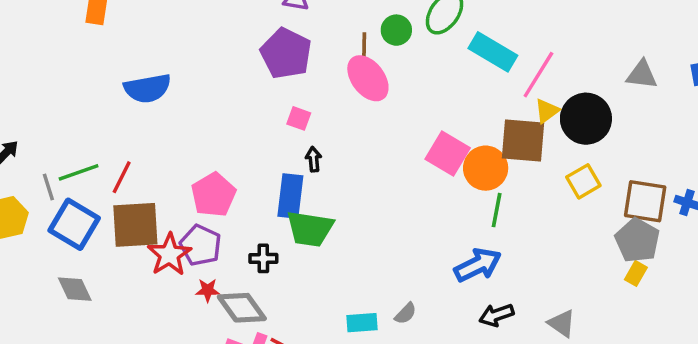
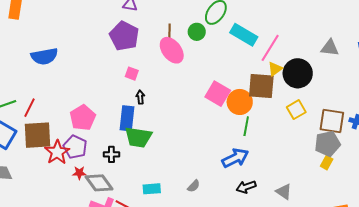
green circle: (396, 30) -> (197, 32), moved
gray pentagon: (637, 240) -> (327, 144), turned 30
cyan rectangle: (362, 323) -> (152, 189), moved

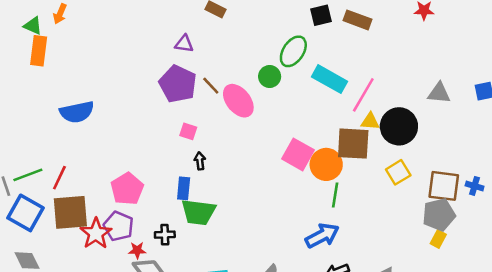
brown line: (169, 32) -> (211, 86), moved, turned -42
yellow triangle: (275, 69) -> (370, 121), turned 42
blue rectangle: (127, 118) -> (184, 188), size x0.7
red star: (79, 173) -> (137, 250), moved

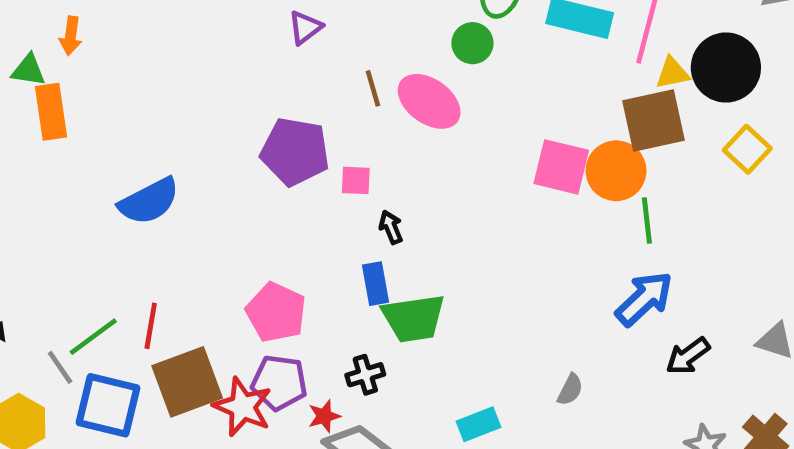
purple triangle: (184, 44) -> (305, 28), turned -30
purple pentagon: (178, 84) -> (295, 152), moved
brown line: (211, 86) -> (373, 88), turned 42

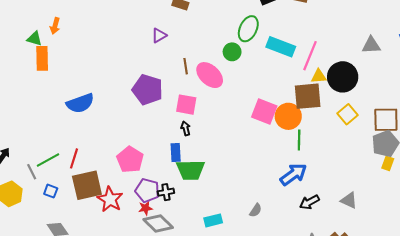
pink square: (356, 180) -> (186, 105), moved, size x1.5
purple pentagon: (279, 383) -> (147, 190), moved
blue square: (108, 405) -> (51, 191), size x0.5

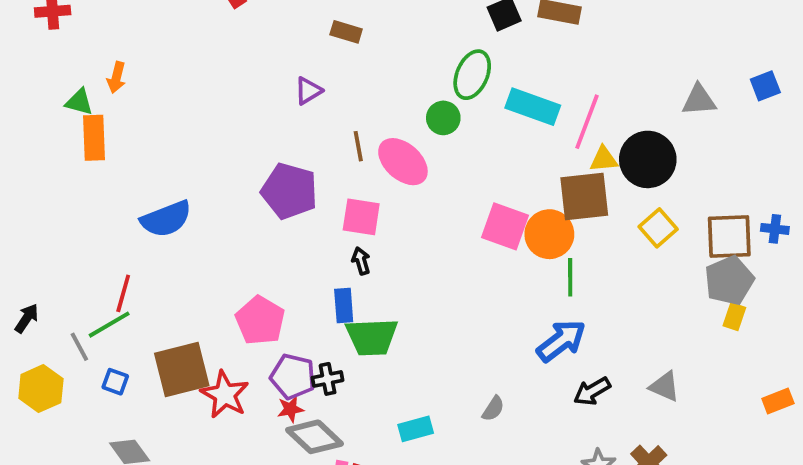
red line: (74, 158) -> (123, 293), moved

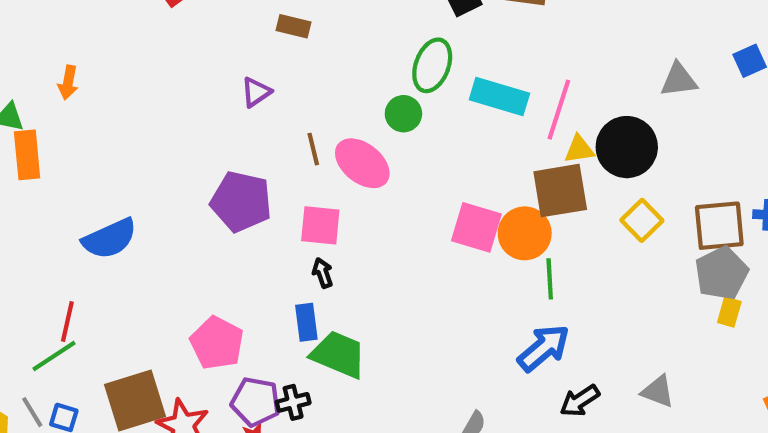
orange arrow: (116, 77) -> (68, 82), moved
green trapezoid: (372, 337) -> (339, 355), turned -152
gray line: (79, 347) -> (32, 412), moved

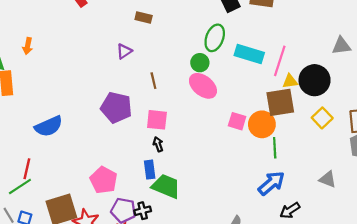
pink ellipse: (362, 163) -> (203, 86), moved
pink square: (476, 227) -> (237, 121), size x0.7
gray triangle: (658, 391) -> (328, 179), moved

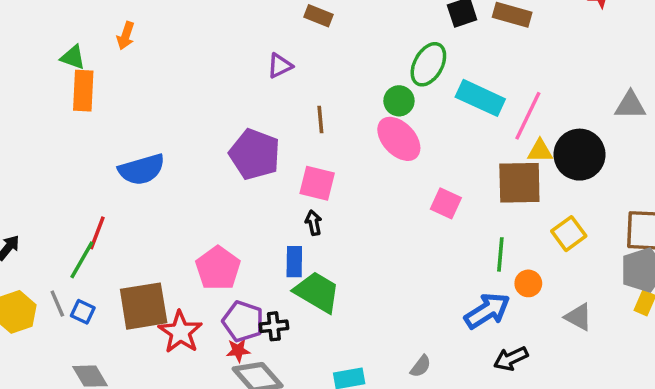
yellow square: (322, 118) -> (569, 234), moved
orange circle: (262, 124) -> (528, 283), moved, size x0.6
green line: (20, 186) -> (82, 260), turned -35

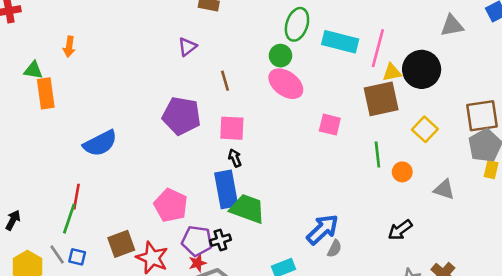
blue rectangle: (294, 262) -> (226, 189), size x1.6
brown square: (144, 306) -> (121, 244), size x0.7
blue arrow: (487, 311) -> (323, 229), moved

